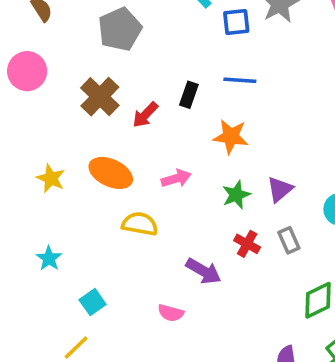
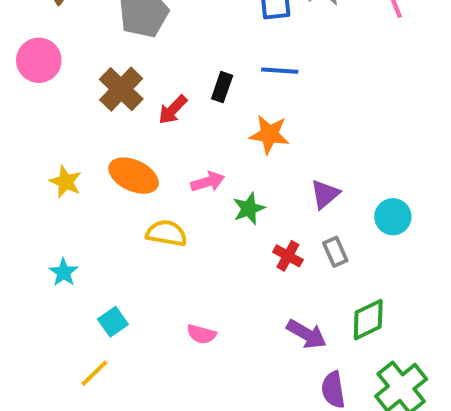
green star: (236, 195) -> (249, 209), moved
purple arrow: (203, 271) -> (306, 334), moved

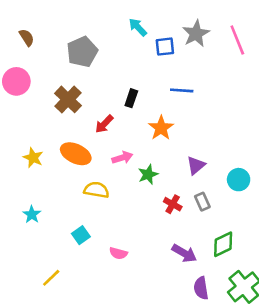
blue line: (280, 71) -> (182, 90), moved
red arrow: (173, 110) -> (104, 124), moved
orange star: (269, 134) -> (161, 128), turned 30
cyan square: (113, 322) -> (81, 235), moved

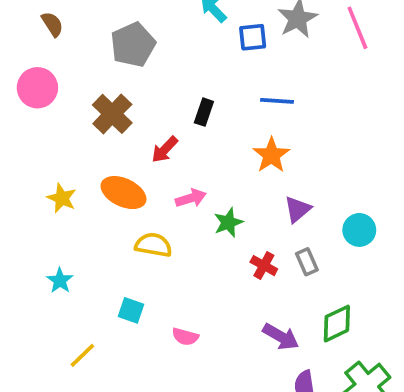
orange star: (161, 128) -> (271, 155), moved
cyan square: (81, 235) -> (131, 310), turned -36
yellow line: (51, 278) -> (82, 355), moved

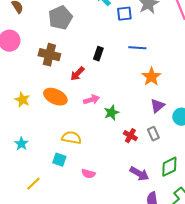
brown cross: (112, 114) -> (49, 55), turned -30
orange star: (271, 155) -> (151, 77), moved
purple triangle: (298, 209) -> (157, 106), moved
yellow semicircle: (153, 245) -> (71, 138), moved

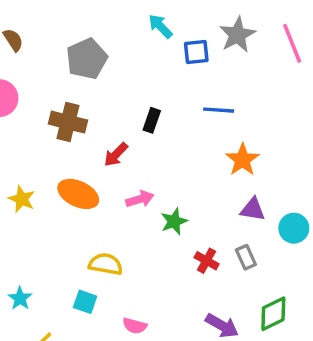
purple triangle: (157, 106) -> (253, 209), turned 49
cyan star: (21, 144) -> (20, 298), moved

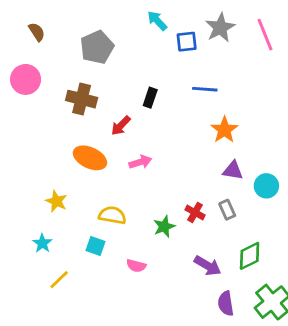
yellow star: (22, 199) -> (56, 201), moved
green star: (174, 221) -> (164, 226), moved

